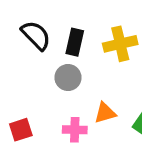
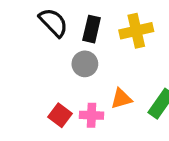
red square: (21, 130) -> (60, 115), moved, turned -35

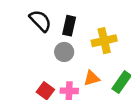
yellow cross: (136, 31) -> (104, 41), moved

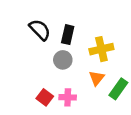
orange triangle: (92, 78) -> (97, 78), moved, turned -35

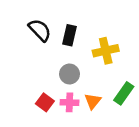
gray circle: (63, 60) -> (70, 74), moved
orange triangle: (97, 78) -> (93, 101), moved

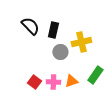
gray circle: (70, 74) -> (60, 52), moved
orange triangle: (93, 101) -> (71, 81), turned 32

